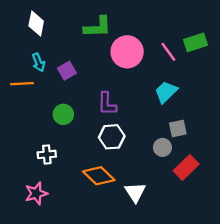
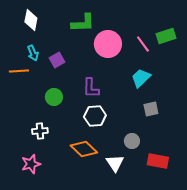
gray circle: (162, 147) -> (132, 141), moved
red rectangle: (186, 167) -> (158, 161), moved, turned 55

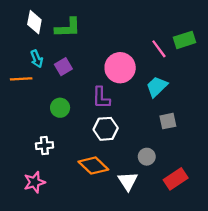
green L-shape: (83, 23) -> (68, 28), moved
pink circle: (108, 44) -> (120, 68), moved
red rectangle: (158, 161) -> (176, 179), turned -45

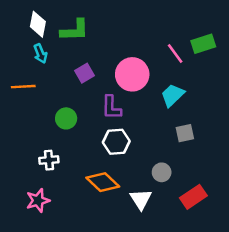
cyan arrow: (37, 59) -> (40, 54), moved
purple square: (63, 67) -> (84, 73), moved

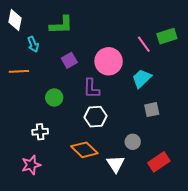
white diamond: (38, 24) -> (15, 20), moved

